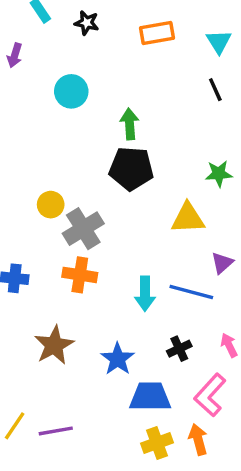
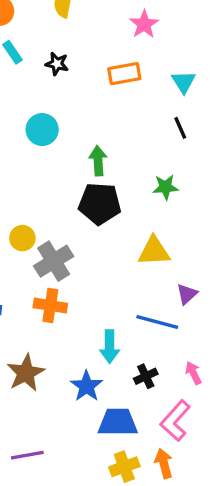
green star: (219, 174) -> (165, 187), moved
cyan arrow: (145, 294) -> (110, 347), moved

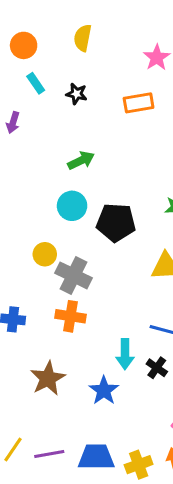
cyan circle: (42, 130) -> (72, 206), moved
green arrow: (98, 161) -> (81, 160), moved, turned 68
gray cross: (54, 261) -> (74, 275), turned -32
black cross: (146, 376) -> (157, 368), moved, turned -30
blue trapezoid: (118, 422) -> (96, 457), moved

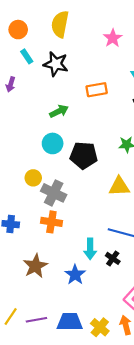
yellow semicircle: (83, 38) -> (60, 24), size x1.4
black star: (77, 94) -> (56, 64), size x1.6
orange rectangle: (139, 103) -> (97, 90), moved
yellow cross: (139, 465) -> (100, 327), turned -30

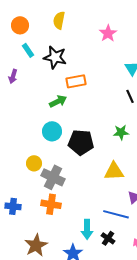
yellow semicircle: (60, 24) -> (59, 20), size x0.7
orange rectangle: (97, 90) -> (76, 81), moved

